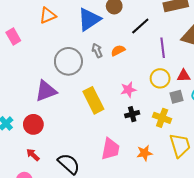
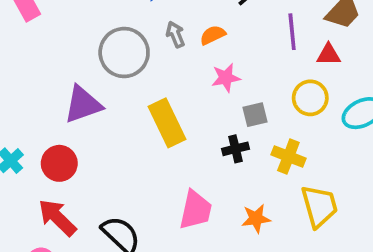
red triangle: (184, 76) -> (329, 55), moved
yellow circle: (160, 78) -> (310, 98), moved
pink star: (128, 90) -> (226, 78), moved
gray square: (177, 97) -> (255, 115), moved
red arrow: (33, 155) -> (57, 217), size x1.6

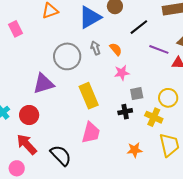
purple line: (292, 32) -> (159, 49), turned -66
orange semicircle: (213, 35) -> (116, 49), turned 72
yellow circle: (310, 98) -> (168, 98), moved
pink trapezoid: (195, 210) -> (91, 133), moved

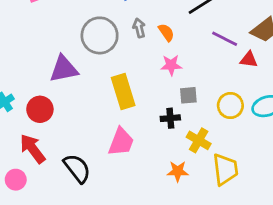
yellow cross: (154, 117) -> (199, 140), moved

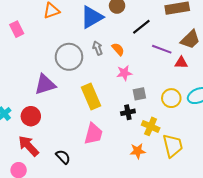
black semicircle: (77, 168) -> (63, 157), size x0.7

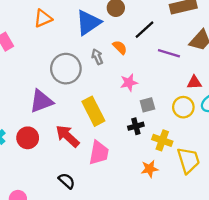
orange semicircle: (118, 49) -> (120, 47), moved
red triangle: (181, 63) -> (194, 82), moved
red arrow: (28, 146) -> (68, 136), moved

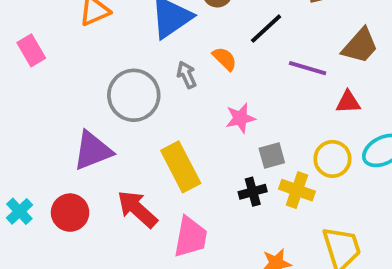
red triangle: (194, 82) -> (348, 102), moved
yellow cross: (162, 140) -> (297, 190), moved

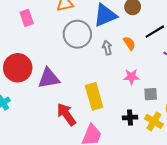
gray circle: (134, 95) -> (77, 34), moved
gray square: (272, 156) -> (151, 94), moved
red circle: (70, 213) -> (18, 68), moved, size x1.4

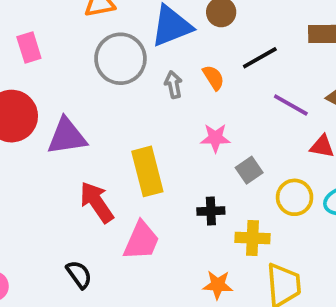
pink rectangle: (27, 18) -> (29, 47), moved
gray square: (151, 94) -> (249, 170), turned -32
yellow cross: (154, 121) -> (253, 238), moved, turned -30

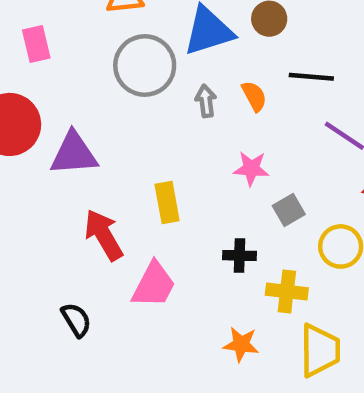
black line: (260, 58) -> (311, 77), turned 30
yellow rectangle: (147, 171) -> (167, 203), size x0.7

